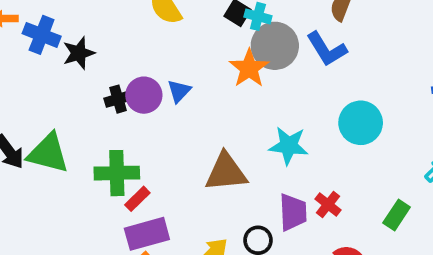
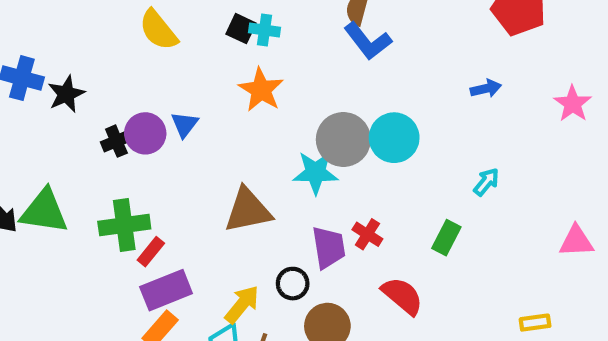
gray circle: (275, 46) -> (343, 139), moved
blue L-shape: (327, 49) -> (368, 41), moved

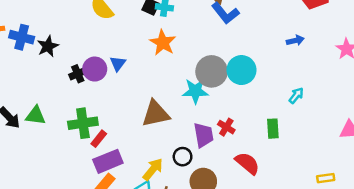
green triangle: (44, 211) -> (36, 116), size x0.7
green rectangle: (446, 238) -> (273, 129), turned -30

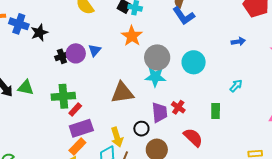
gray circle: (212, 71) -> (157, 57), moved
yellow arrow: (153, 169) -> (117, 137), turned 120

